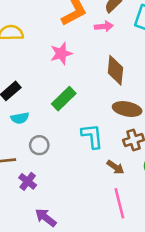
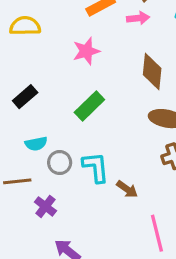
cyan semicircle: (20, 118) -> (36, 144), moved
cyan L-shape: (92, 136) -> (96, 167), moved
brown arrow: (115, 167) -> (127, 189), moved

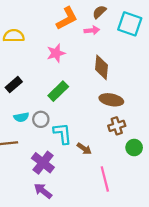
gray circle: (60, 163) -> (41, 119), moved
purple cross: (45, 206) -> (43, 163), moved, size x1.5

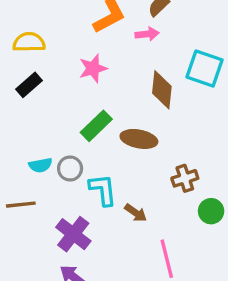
cyan square: (130, 24) -> (205, 68), moved
black rectangle: (14, 85) -> (29, 85), moved
brown ellipse: (111, 100) -> (139, 139), moved

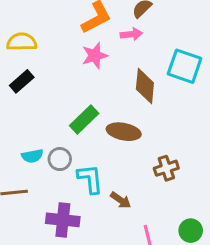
pink star: (93, 68) -> (95, 56), moved
green circle: (211, 211) -> (191, 231), moved
purple cross: (73, 234) -> (63, 220), turned -32

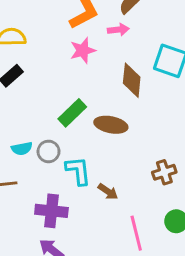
brown cross: (166, 168) -> (164, 172), moved

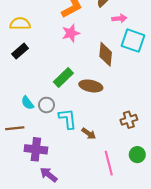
pink arrow: (118, 30) -> (119, 18), moved
cyan semicircle: (22, 148) -> (27, 103), turned 64
purple cross: (51, 211) -> (36, 149), moved

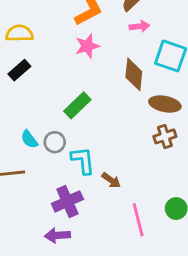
pink arrow: (119, 18) -> (139, 26), moved
brown ellipse: (91, 86) -> (165, 104), moved
brown cross: (129, 120) -> (165, 136), moved
purple cross: (36, 149) -> (67, 201), moved, turned -30
purple arrow: (49, 175) -> (58, 235), turned -42

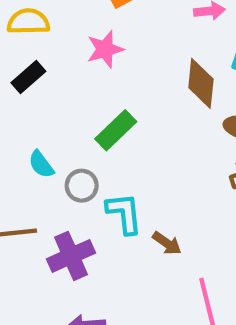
pink star: (87, 46) -> (105, 49), moved
cyan semicircle: (29, 139) -> (41, 164), moved
purple cross: (67, 201) -> (71, 256), moved

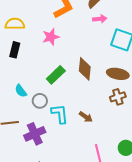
black rectangle: (28, 77) -> (15, 50), turned -35
brown diamond: (201, 83) -> (85, 69), moved
brown arrow: (167, 243) -> (86, 117), moved

